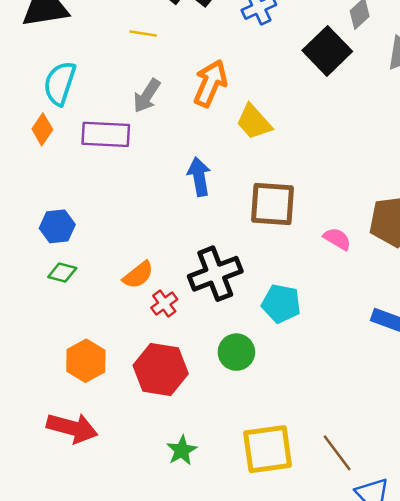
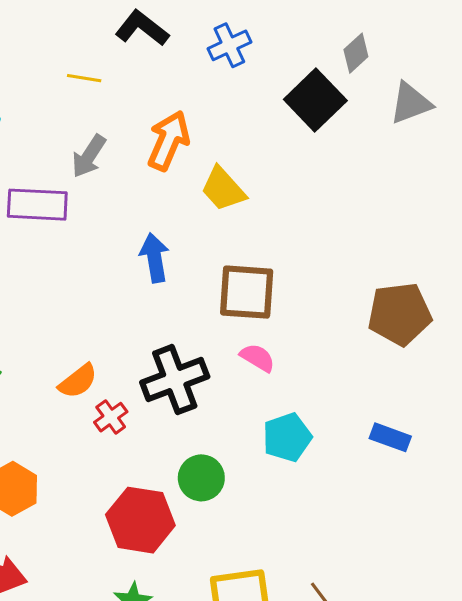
pink semicircle: (337, 239) -> (258, 358), moved
cyan pentagon: (281, 304) -> (287, 437), moved, turned -30
red hexagon: (161, 369) -> (140, 520), moved

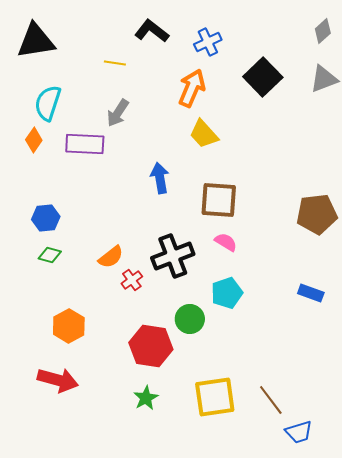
gray diamond: (356, 53) -> (323, 31), moved
orange arrow: (169, 141) -> (192, 88), moved
cyan pentagon: (287, 437) -> (227, 293), moved

